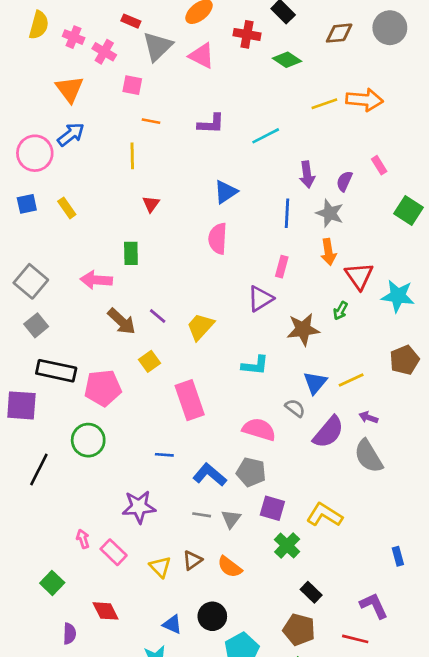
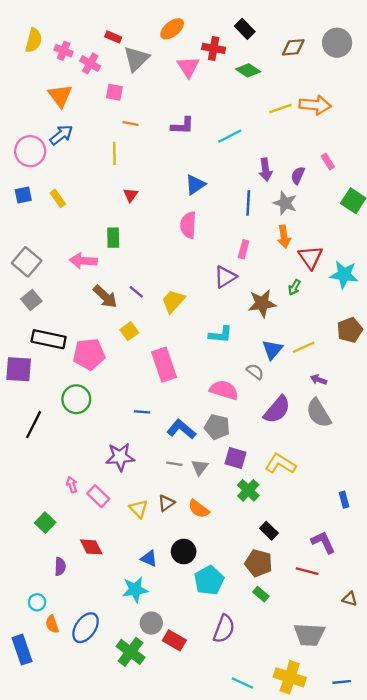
pink triangle: (202, 56) -> (188, 67), moved, turned 30
purple semicircle: (328, 432) -> (277, 410), moved

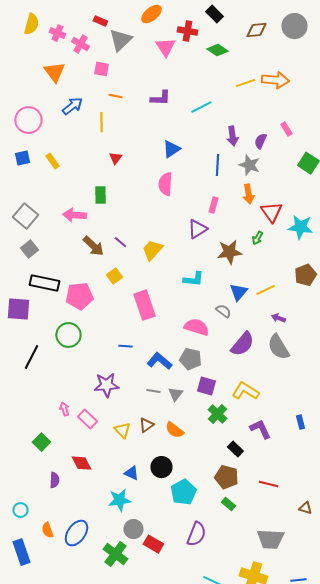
blue arrow: (61, 135) -> (72, 106), moved
purple L-shape: (323, 542) -> (260, 429), moved
cyan circle: (37, 602) -> (20, 510), moved

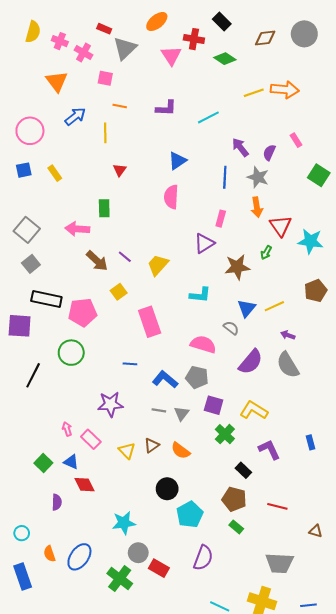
purple arrow: (232, 136) -> (240, 147), turned 150
blue triangle: (131, 473) -> (71, 462), moved

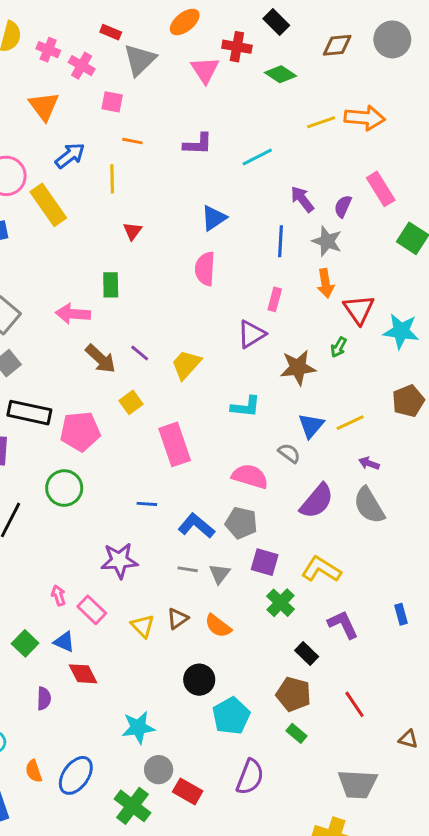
pink rectangle: (296, 140) -> (381, 189), size x1.6
yellow rectangle: (55, 173) -> (48, 205), moved, size x1.8
red line: (277, 506) -> (355, 704), turned 42

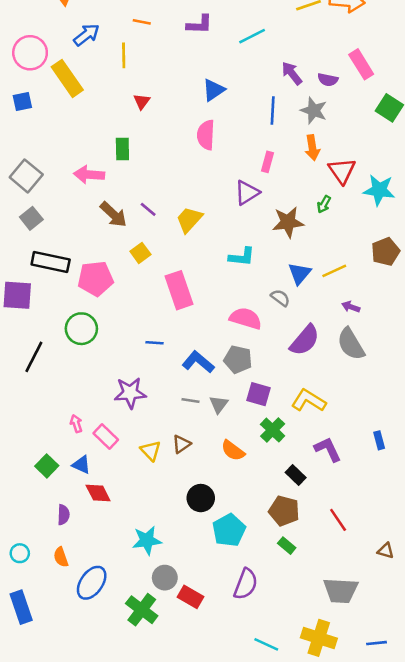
purple semicircle: (343, 206) -> (328, 80), turned -102
orange semicircle: (218, 626) -> (233, 451), moved
orange semicircle: (34, 771) -> (61, 557), moved

